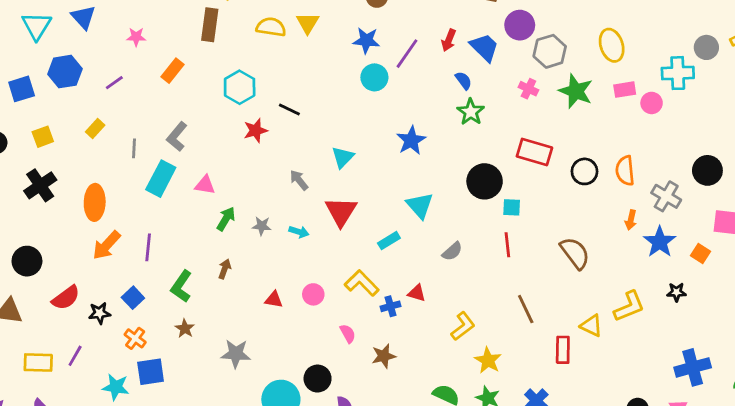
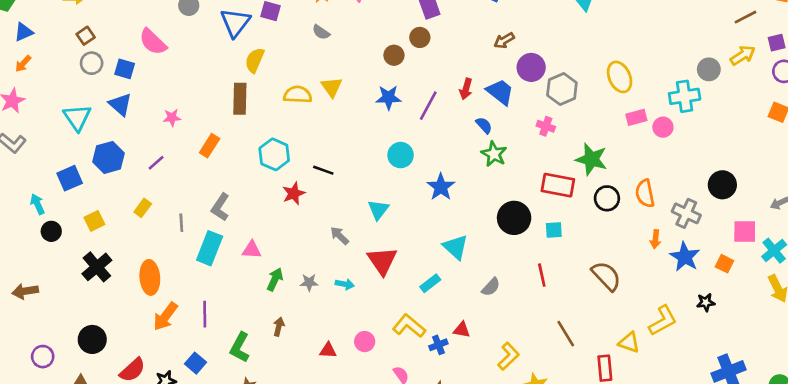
cyan circle: (374, 77) -> (401, 155), moved
green star: (576, 91) -> (591, 159), moved
cyan square: (512, 207) -> (554, 230), moved

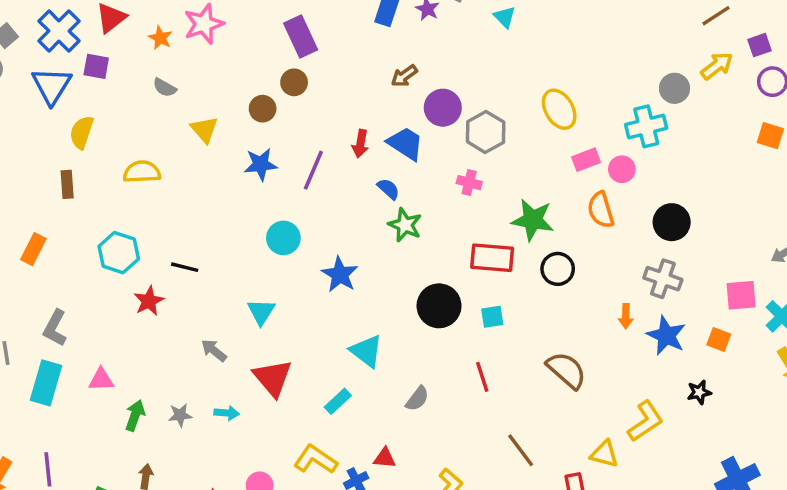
yellow triangle: (332, 87) -> (204, 130), moved
brown rectangle: (240, 99) -> (67, 184), size x0.7
black circle: (722, 185) -> (672, 222), moved
orange semicircle: (645, 193) -> (601, 210), moved

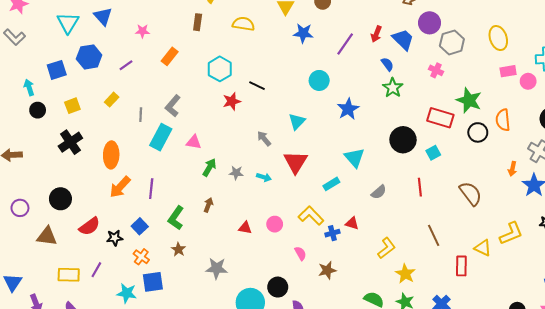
blue star: (261, 164) -> (303, 33), moved
orange semicircle: (601, 210) -> (503, 120), moved
cyan square: (492, 317) -> (433, 153), turned -32

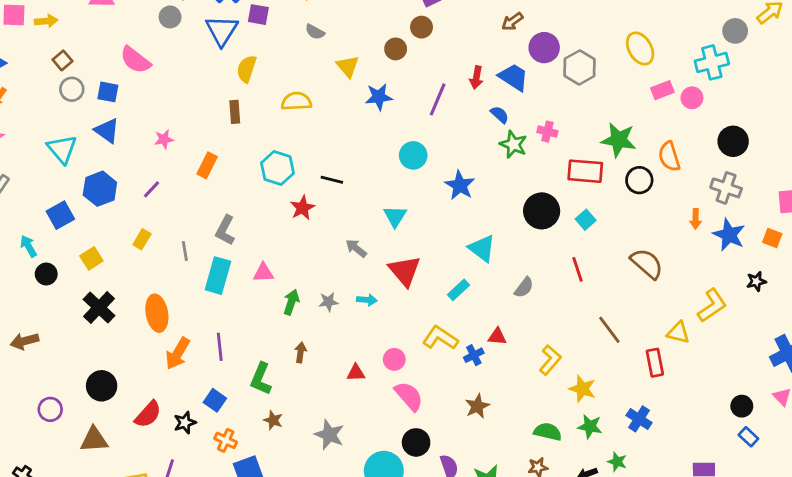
pink cross: (436, 70) -> (547, 132), moved
pink semicircle: (300, 253) -> (409, 396), moved, size x1.6
gray star: (217, 268) -> (329, 435), turned 30

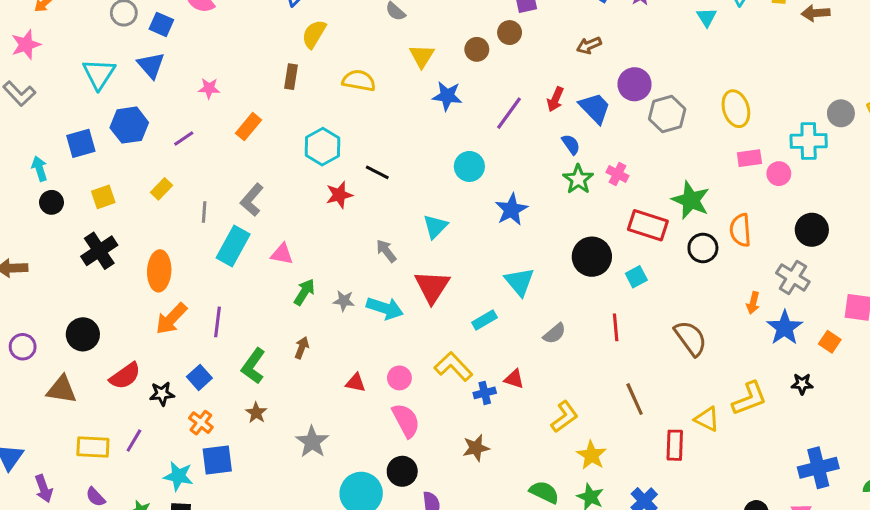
brown arrow: (512, 22) -> (589, 45), moved
cyan arrow: (367, 300) -> (385, 308), size x1.6

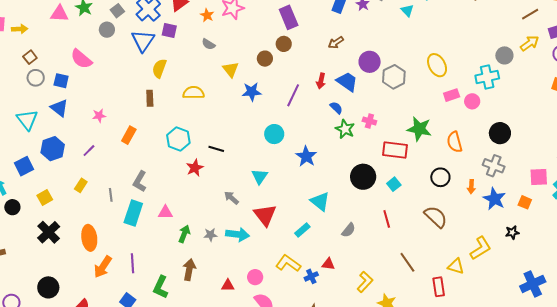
black circle: (703, 248) -> (440, 177), moved
brown arrow: (302, 348) -> (189, 270), size x1.5

